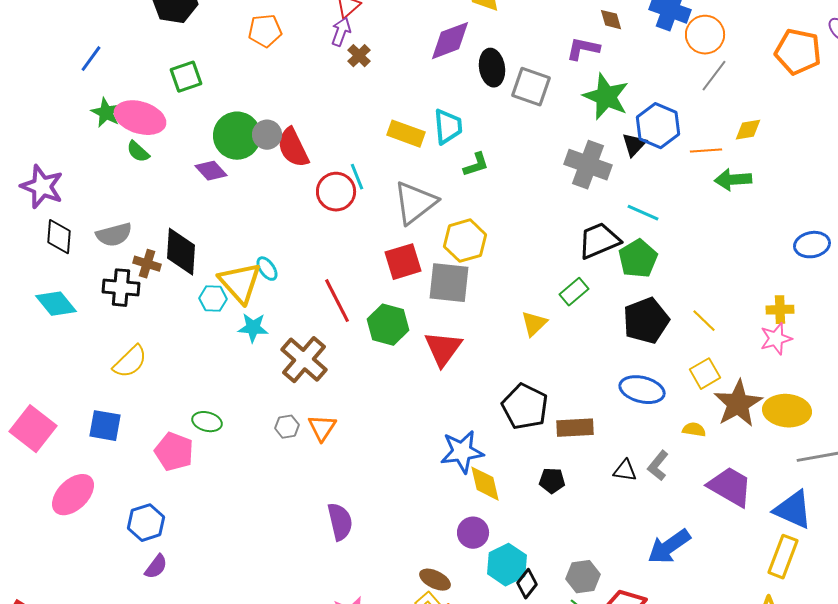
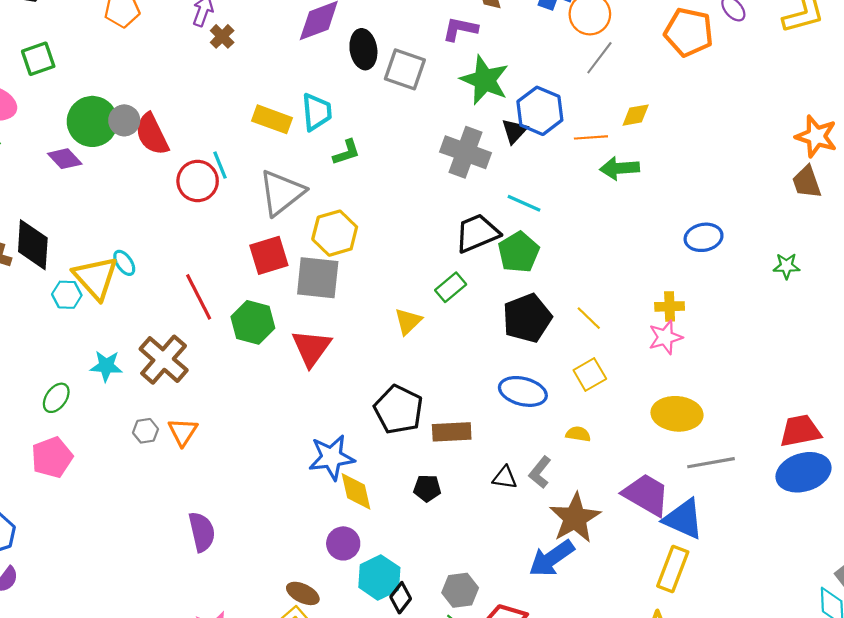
cyan star: (253, 328) -> (106, 366), moved
brown star: (738, 404) -> (575, 518), moved
green ellipse: (207, 422) -> (56, 398), moved, turned -68
pink pentagon: (174, 452) -> (52, 457), moved, turned 30
purple trapezoid: (730, 487) -> (646, 495), moved

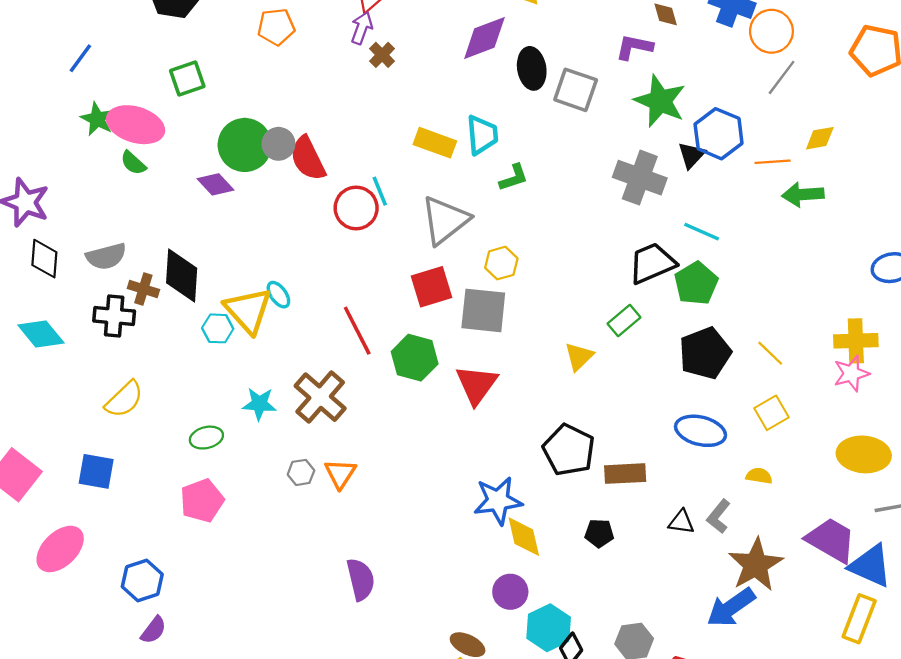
yellow hexagon: (335, 233) -> (501, 263), size x0.7
yellow cross: (670, 306) -> (856, 341), size x1.4
green ellipse: (56, 398) -> (206, 438), turned 40

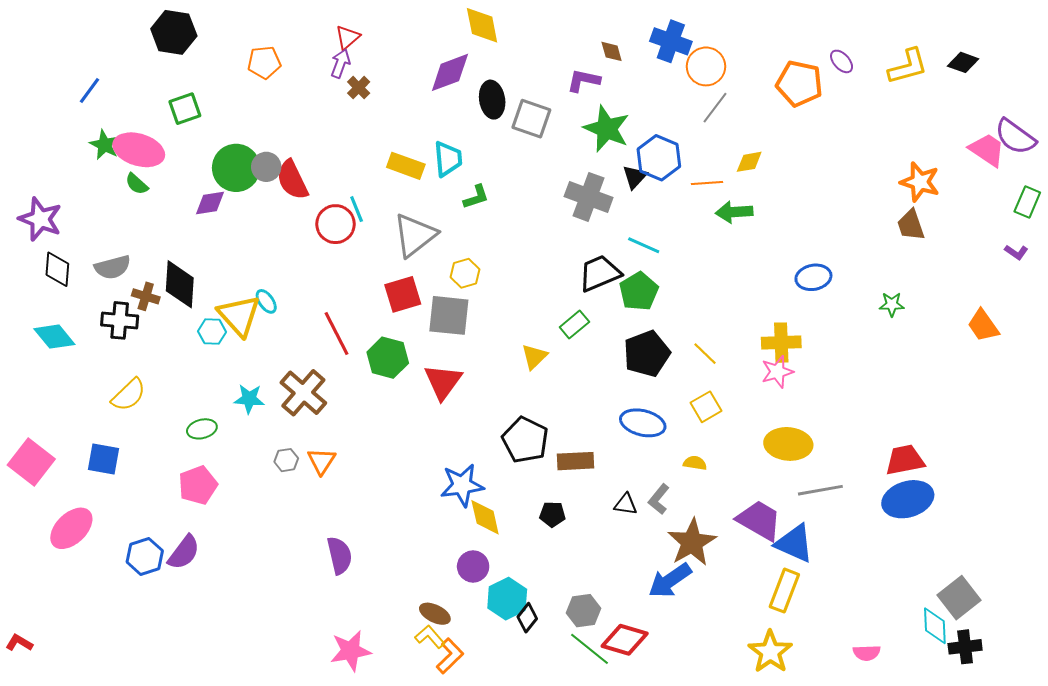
purple diamond: (215, 184) -> (210, 203), turned -56
purple semicircle: (154, 630) -> (184, 552), moved, size x1.4

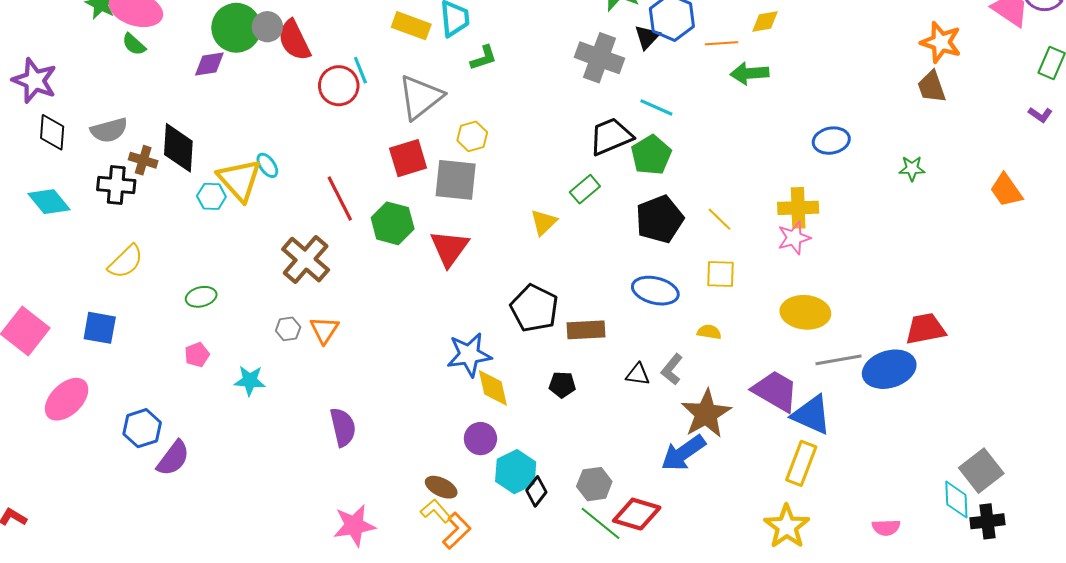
cyan star: (249, 399) -> (250, 381), moved
yellow square: (706, 407) -> (721, 274), turned 32
pink pentagon: (198, 485) -> (197, 355), size x0.6
blue ellipse: (908, 499) -> (889, 369), moved
purple semicircle: (184, 552) -> (173, 458), moved

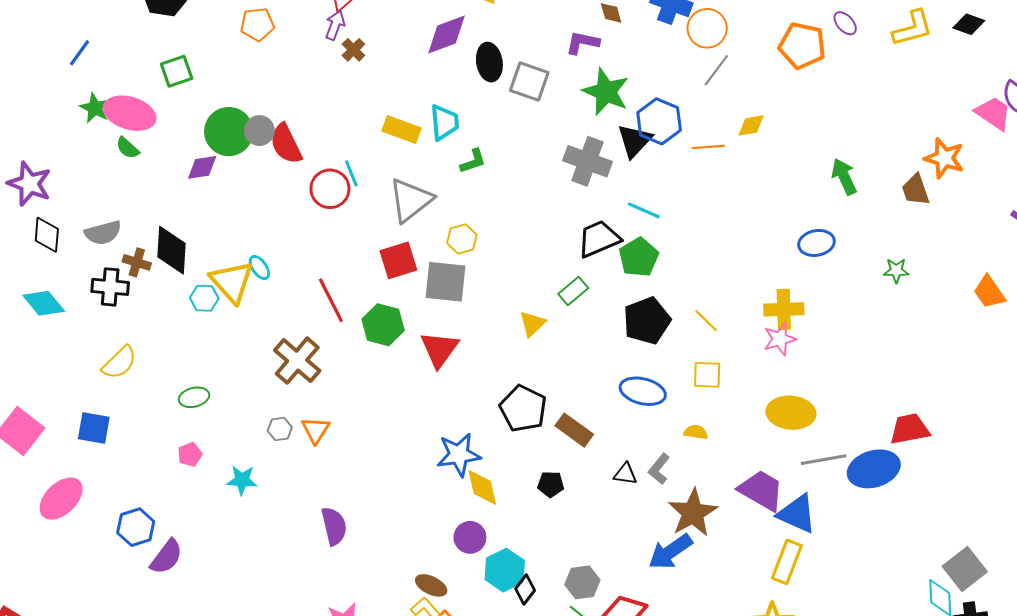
black triangle: (647, 37) -> (635, 141), size x1.4
orange star: (941, 42) -> (944, 158), moved
green arrow: (750, 73) -> (844, 177), moved, turned 69
brown rectangle: (586, 330) -> (574, 430), turned 39

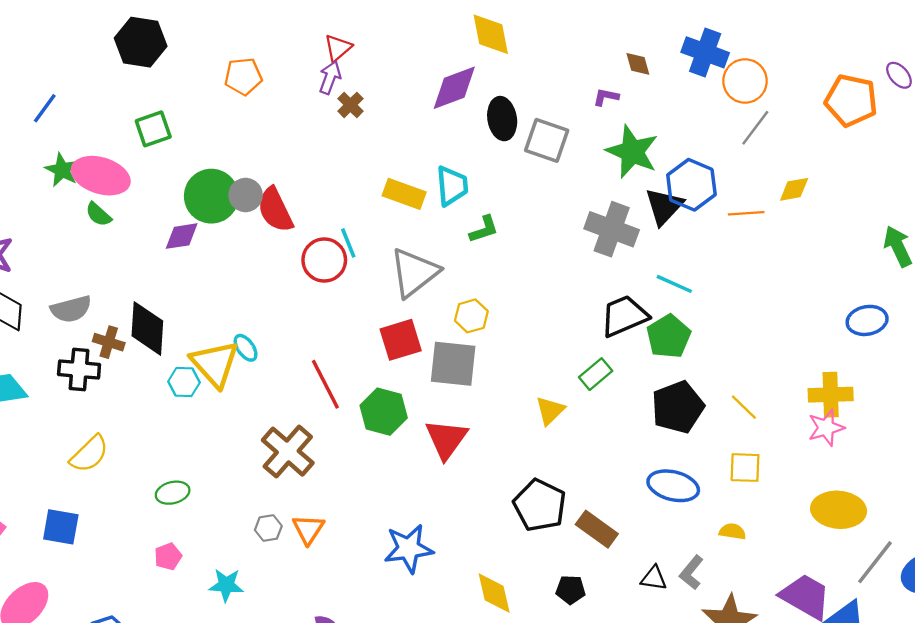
purple L-shape: (582, 43) -> (606, 97), size x0.7
blue star: (459, 455) -> (409, 549), moved
gray line: (824, 460) -> (875, 562), turned -42

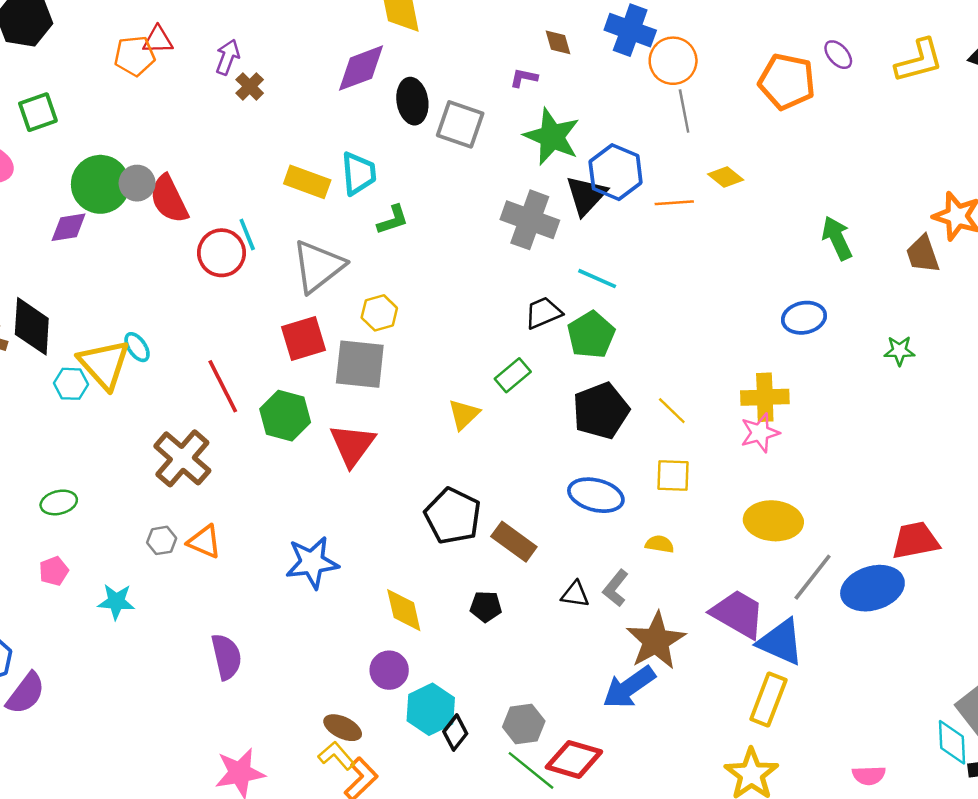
red triangle: (338, 48) -> (158, 40), moved, turned 40
gray line: (755, 128) -> (684, 111), turned -48
yellow diamond: (794, 189) -> (726, 177), turned 48
black trapezoid: (624, 316) -> (543, 313), size x0.7
orange triangle: (308, 529) -> (204, 542), turned -40

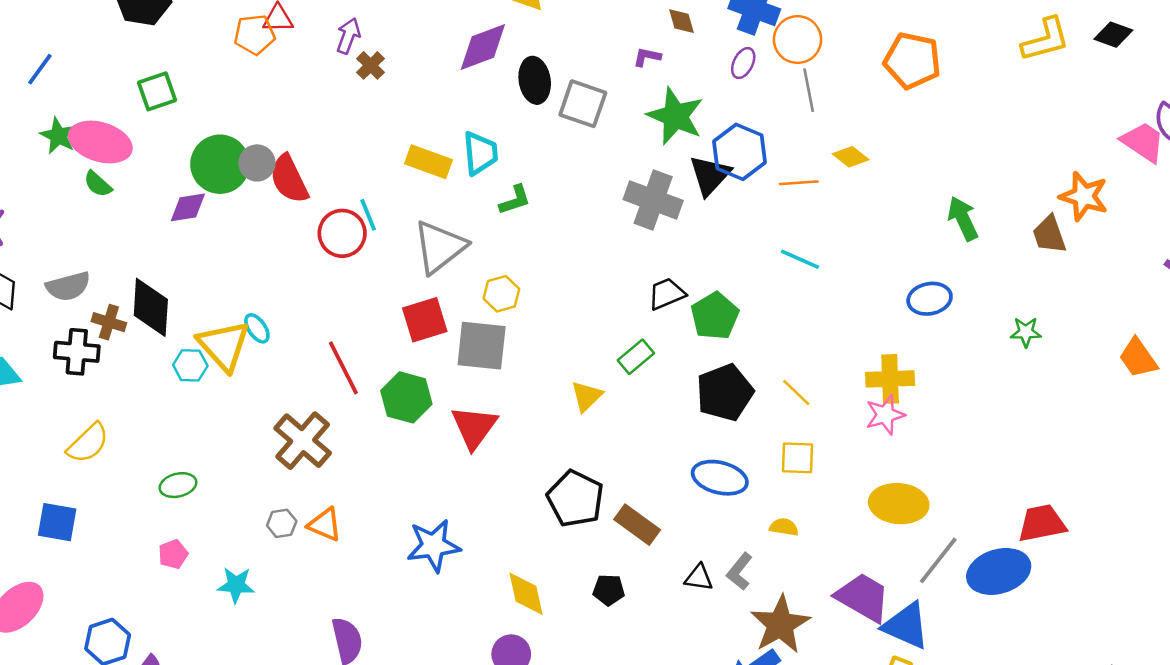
purple ellipse: (838, 55) -> (743, 63), moved, turned 68
cyan line: (597, 279) -> (800, 259), moved

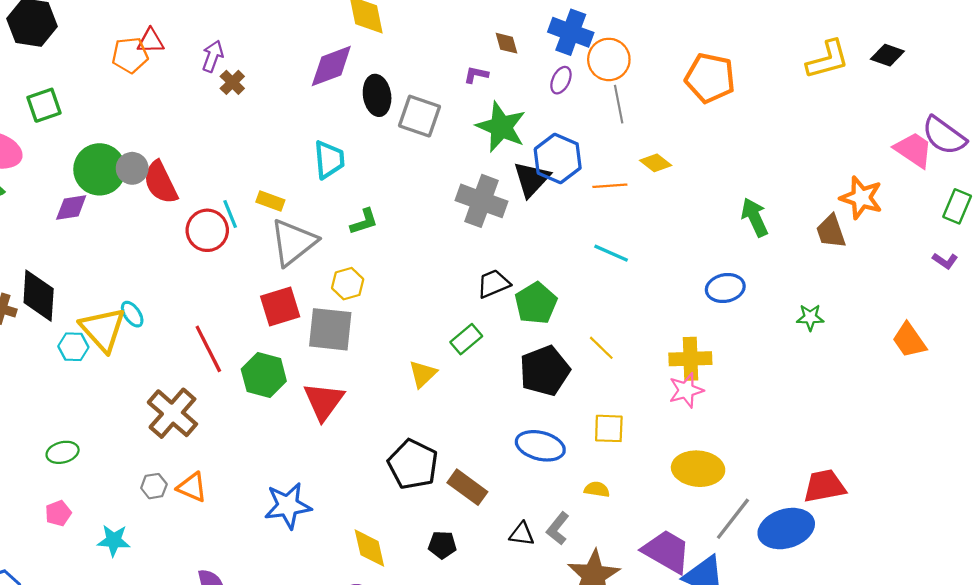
yellow rectangle: (429, 162) -> (270, 201), moved, size x0.7
green L-shape: (515, 200) -> (364, 222), moved
yellow line: (796, 393) -> (601, 348), moved

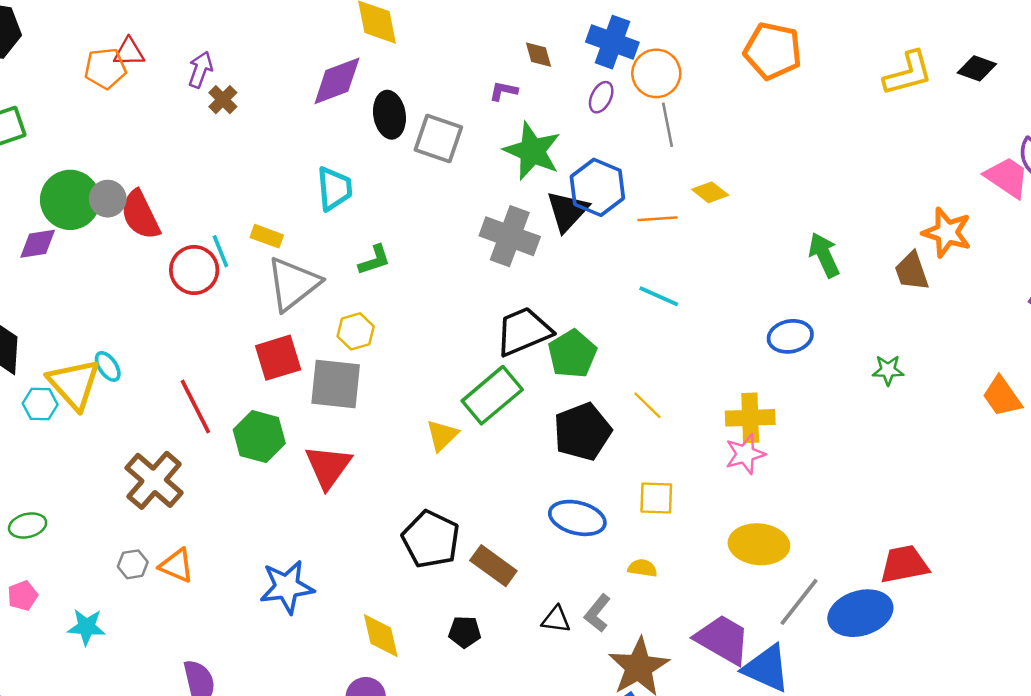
orange pentagon: (710, 78) -> (773, 51), moved
black trapezoid: (493, 284) -> (524, 331), size x1.5
green rectangle: (466, 339) -> (492, 395), size x1.6

